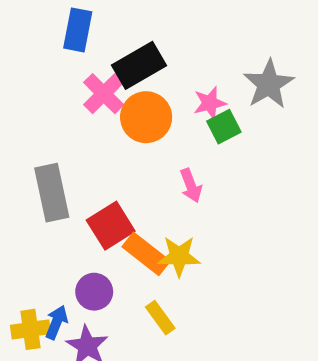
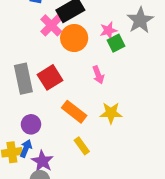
red square: (111, 226) -> (50, 77), moved
yellow star: (179, 256) -> (111, 113), moved
purple circle: (94, 292) -> (31, 124), moved

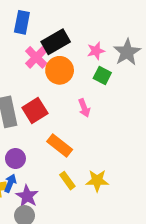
pink star: (108, 30) -> (96, 51), moved
green square: (116, 43) -> (102, 75), turned -36
yellow star: (111, 113) -> (97, 181), moved

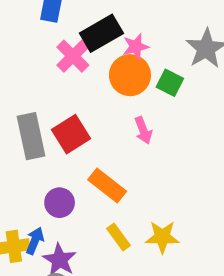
pink star: (96, 51) -> (136, 47), moved
orange circle: (60, 70) -> (130, 75), moved
purple circle: (15, 159) -> (60, 203), moved

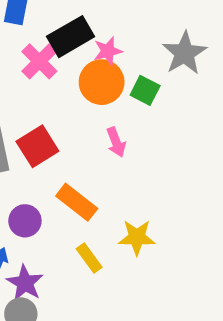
yellow star: (162, 237) -> (137, 237), moved

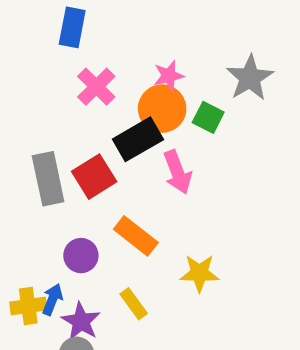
black rectangle: (71, 37) -> (138, 139), moved
pink arrow: (116, 142) -> (177, 172), size x1.4
yellow rectangle: (89, 258) -> (134, 304), moved

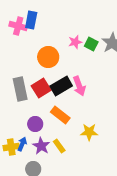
pink cross: (96, 87) -> (18, 26), moved, turned -30
orange circle: (162, 109) -> (48, 57), moved
green square: (208, 117) -> (91, 44), moved
black rectangle: (138, 139) -> (61, 86), moved
purple star: (81, 321) -> (41, 146), moved

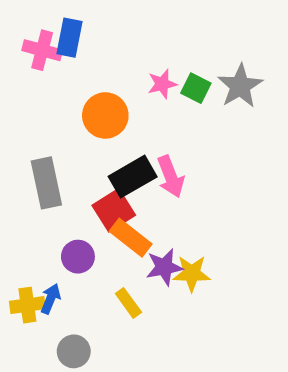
red square: (41, 88) -> (114, 210), moved
purple star: (41, 146) -> (164, 267), moved, turned 30

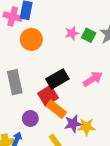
orange circle: (105, 115) -> (31, 39), moved
pink arrow: (171, 177) -> (93, 79), moved, turned -102

